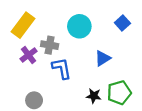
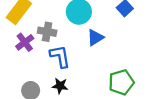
blue triangle: (103, 58) -> (95, 38), moved
black star: (94, 96) -> (60, 86), moved

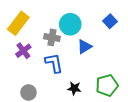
gray cross: (47, 32) -> (52, 37), moved
black star: (60, 86) -> (74, 88), moved

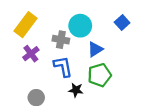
green pentagon: (107, 85) -> (100, 75), moved
black star: (74, 88) -> (76, 90), moved

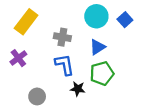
cyan circle: (80, 26) -> (96, 16), moved
purple cross: (31, 54) -> (18, 58), moved

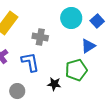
blue triangle: (97, 47) -> (88, 46), moved
blue L-shape: (65, 65) -> (30, 62), moved

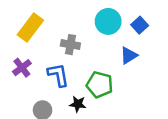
green pentagon: (76, 70) -> (100, 85), moved, turned 30
black star: (54, 84) -> (78, 104), moved

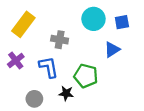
blue square: (140, 25) -> (122, 22), turned 32

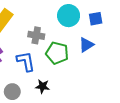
green pentagon: (86, 76) -> (57, 53), moved

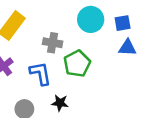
blue triangle: (86, 45) -> (127, 48), moved, turned 35
green pentagon: (57, 53) -> (77, 64), turned 30

